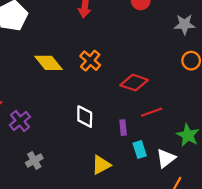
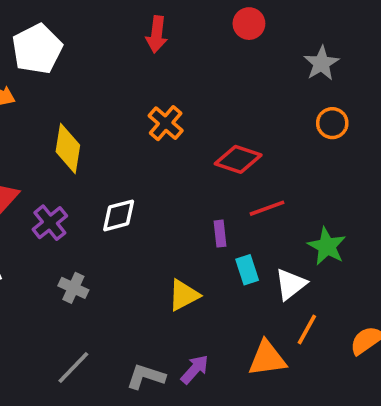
gray star: (185, 24) -> (321, 63), turned -30
yellow diamond: (49, 63) -> (68, 148), moved, turned 48
white diamond: (85, 117) -> (119, 215), moved, turned 75
gray cross: (34, 160) -> (73, 288), turned -35

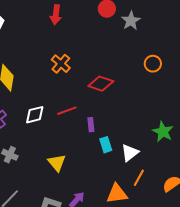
gray star: (321, 63) -> (131, 21), moved
red line: (267, 208) -> (67, 111), moved
green star: (327, 246) -> (163, 132), moved
yellow triangle: (184, 295) -> (57, 163), moved, turned -42

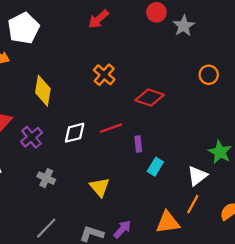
red arrow: (56, 15) -> (98, 19), turned 42
cyan rectangle: (106, 145) -> (155, 167), turned 49
white triangle: (130, 153) -> (197, 176), moved

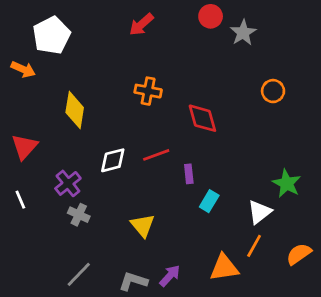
orange cross: (104, 75) -> (148, 91), turned -30
red diamond: (150, 97) -> (202, 118), turned 56
purple cross: (31, 137) -> (68, 183), moved

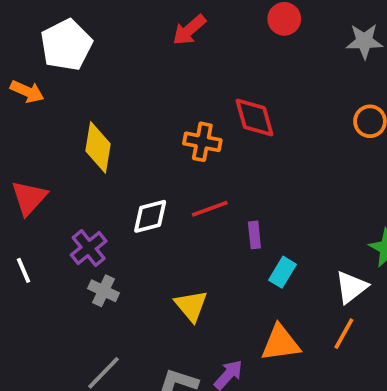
gray star: (243, 33) -> (364, 41), moved, turned 30
orange cross: (148, 91) -> (202, 142), moved
red diamond: (202, 118) -> (254, 118), moved
orange triangle: (224, 268) -> (281, 343), moved

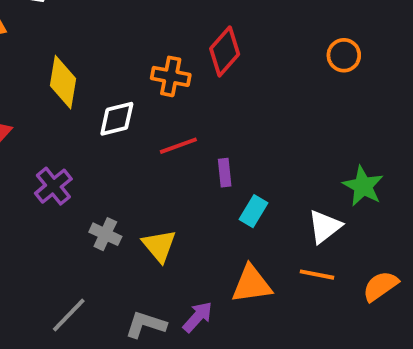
red diamond: (254, 118) -> (225, 51), turned 57
white diamond: (150, 216) -> (117, 119), moved
gray cross: (104, 291) -> (105, 234), moved
orange line: (344, 334) -> (317, 275), turned 72

